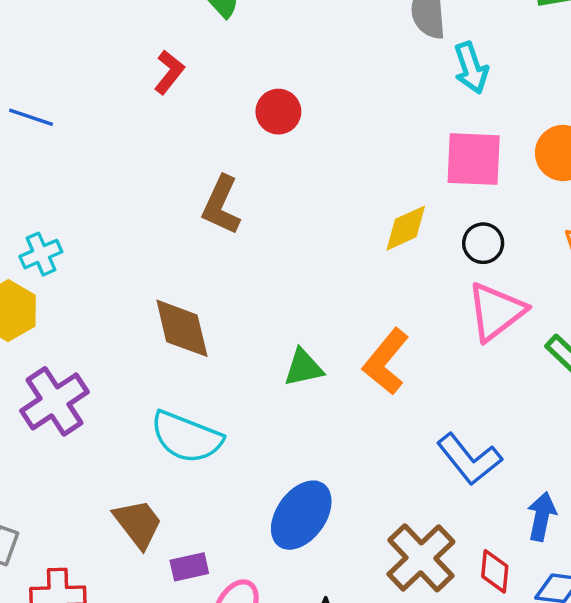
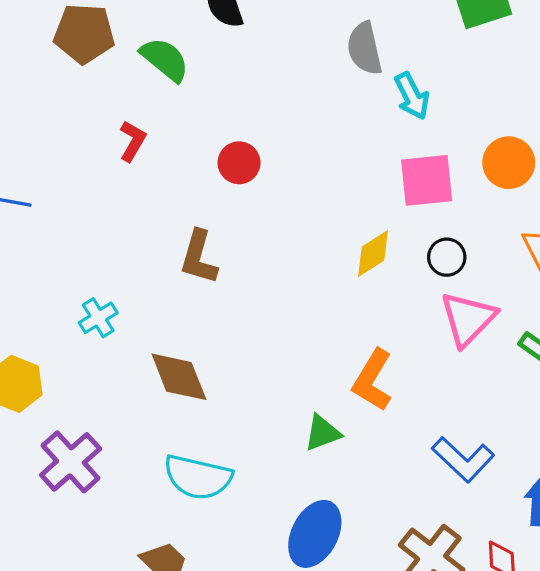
cyan cross: (41, 254) -> (98, 318), moved
green triangle: (303, 368) -> (322, 433), moved

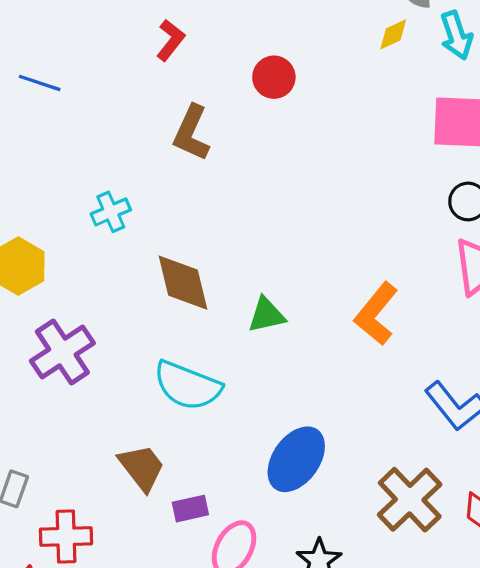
yellow diamond: (373, 254) -> (393, 34), moved, size x0.7
brown L-shape: (199, 257) -> (191, 133), moved
green triangle: (322, 433) -> (266, 315), moved

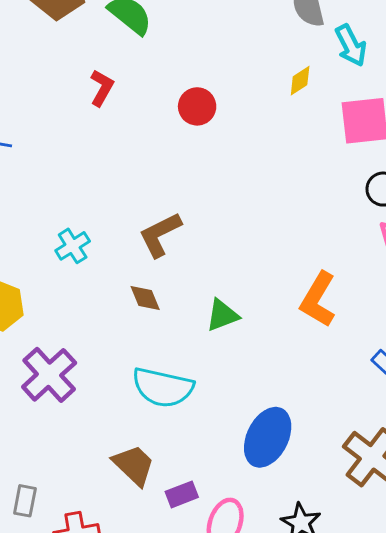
yellow diamond: (393, 34) -> (300, 81), moved
brown L-shape: (191, 133) -> (160, 235), moved, turned 48
brown diamond: (183, 283) -> (145, 298), size x0.6

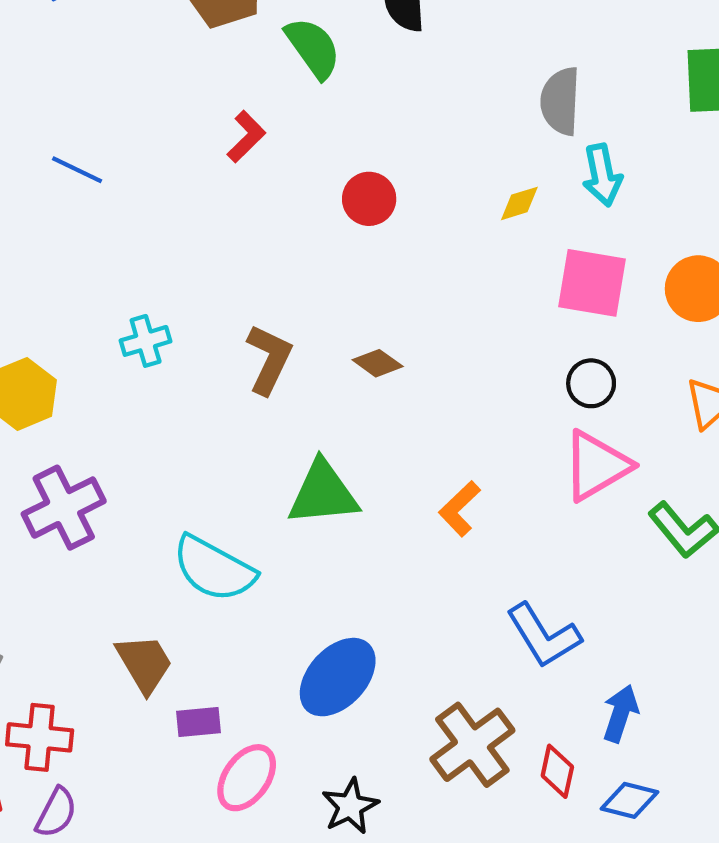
brown L-shape: (160, 235) -> (269, 359), turned 126
brown diamond: (145, 298) -> (378, 363), moved, turned -48
orange L-shape: (318, 299) -> (459, 509), size x0.7
green triangle: (222, 315) -> (323, 493), size x1.5

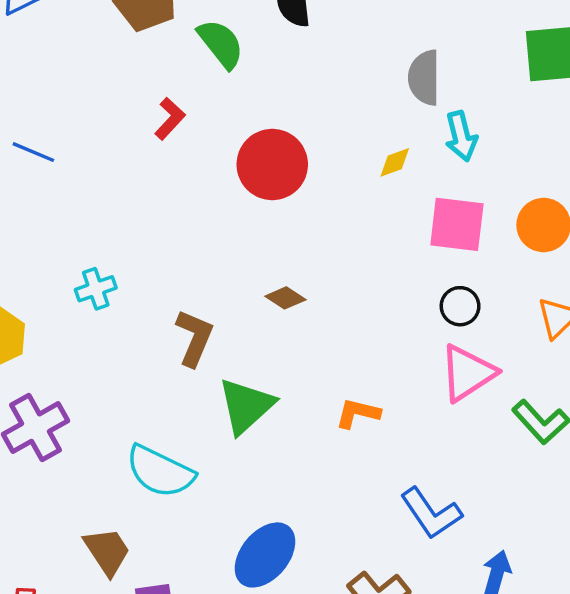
red circle: (369, 199) -> (272, 164), size x1.6
brown L-shape: (269, 359) -> (194, 338), moved
green triangle: (323, 493) -> (246, 406), turned -34
orange L-shape: (459, 509) -> (358, 413), turned 60

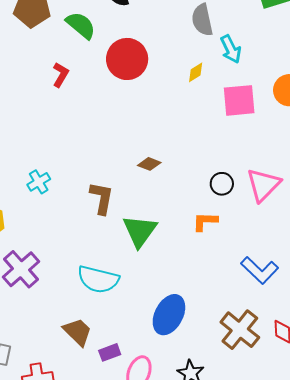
red circle: (272, 164) -> (127, 59), moved
black circle: (460, 306) -> (222, 184), moved

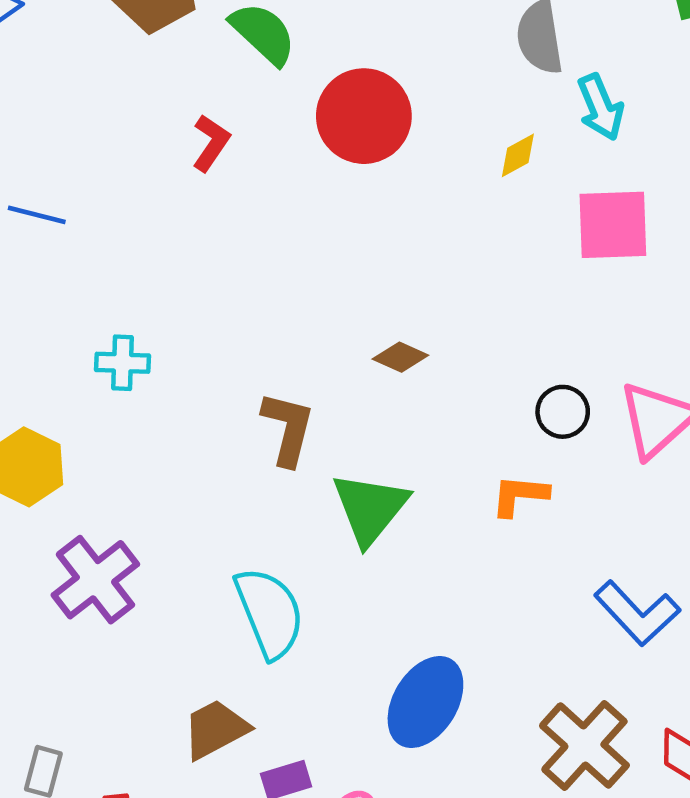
cyan cross: (39, 182) -> (122, 363), moved, turned 30
cyan semicircle: (98, 279) -> (269, 613), turned -129
brown trapezoid: (77, 332) -> (216, 729), turned -76

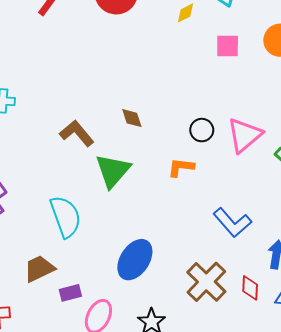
pink square: (613, 225) -> (228, 46), size x0.7
brown diamond: (400, 357) -> (132, 118), moved, turned 45
brown L-shape: (288, 428) -> (77, 133), turned -56

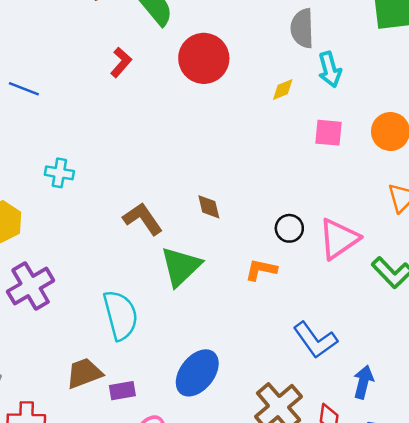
purple rectangle: (70, 293) -> (122, 391), moved

